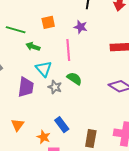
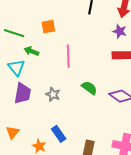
purple star: (81, 27) -> (120, 31), moved
cyan triangle: (44, 69) -> (16, 67), moved
green semicircle: (74, 79) -> (89, 88), moved

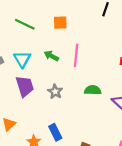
green arrow: (31, 51) -> (51, 56), moved
green semicircle: (89, 88) -> (93, 90), turned -42
purple trapezoid: (23, 93) -> (25, 86), turned -35

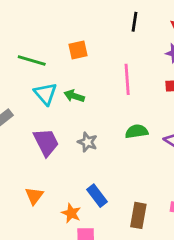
pink line: (76, 55) -> (127, 79), moved
cyan triangle: (22, 59) -> (45, 94), moved

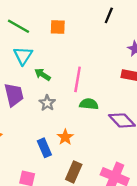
pink line: (127, 79) -> (78, 79), moved
green arrow: (74, 96) -> (42, 75), moved
orange star: (71, 213) -> (65, 137), moved

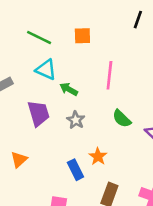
cyan triangle: (23, 56) -> (46, 70), turned -36
pink line: (78, 79) -> (109, 75), moved
green semicircle: (89, 104) -> (122, 119), turned -138

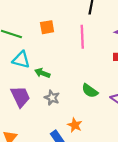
pink line: (109, 75) -> (82, 37), moved

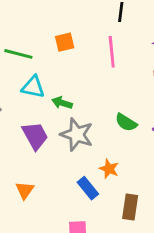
gray star: (52, 98) -> (77, 135), size x1.6

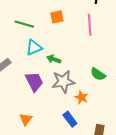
cyan triangle: (33, 87) -> (34, 48), turned -36
gray star: (77, 135) -> (63, 82), turned -30
orange star: (109, 169) -> (81, 97), moved

